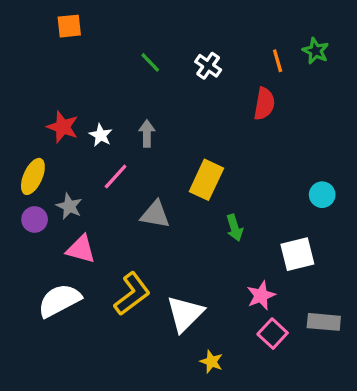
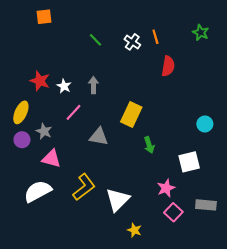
orange line: (278, 61) -> (155, 37), moved

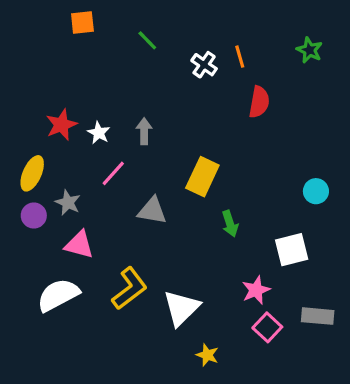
orange square: (44, 17) -> (82, 23), moved
green line: (96, 40) -> (147, 40), moved
red star: (40, 81) -> (61, 125), turned 30

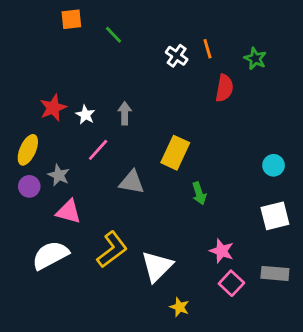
green line: (147, 40) -> (113, 35), moved
green star: (309, 50) -> (255, 59), moved
white square: (292, 250) -> (275, 216), moved
pink star: (256, 290) -> (222, 251), turned -30

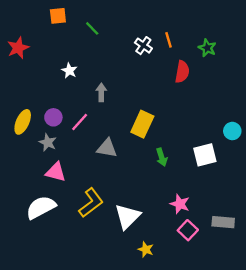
red star: (53, 108) -> (18, 48), moved
white star: (85, 115) -> (69, 71), moved
cyan circle: (274, 165) -> (232, 131), moved
purple circle: (29, 186) -> (53, 117), moved
white square: (275, 216) -> (205, 155), moved

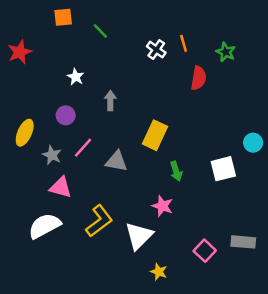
purple circle: (53, 117) -> (66, 115), moved
pink line: (80, 122) -> (83, 148), moved
pink star: (180, 204) -> (162, 206), moved

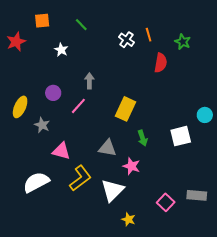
orange square: (63, 17) -> (42, 21), moved
white star: (76, 77) -> (61, 50), moved
pink line: (83, 148) -> (78, 106), moved
gray triangle: (117, 161) -> (107, 148), moved
pink triangle: (61, 187) -> (61, 151), moved

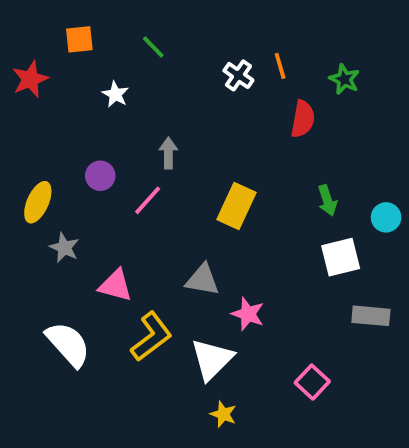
gray star: (42, 125) -> (64, 248), moved
green arrow: (143, 138) -> (327, 200), moved
white semicircle: (36, 182) -> (68, 344), turned 76
gray rectangle: (197, 195) -> (371, 316), moved
yellow star: (128, 219) -> (223, 414), moved

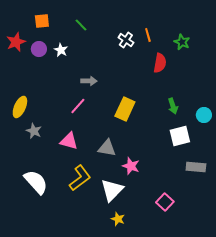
gray arrow: (168, 153) -> (89, 81), turned 91
purple circle: (100, 176) -> (39, 49), moved
pink triangle: (115, 286) -> (69, 141), moved

